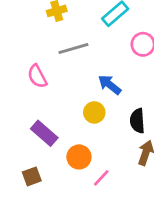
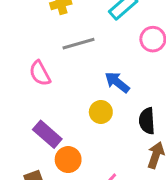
orange circle: (79, 157) -> (68, 160), moved

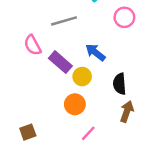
purple rectangle: (47, 134) -> (60, 62), moved
orange circle: (68, 160) -> (75, 104), moved

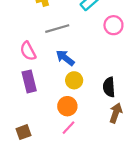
blue arrow: (95, 52) -> (65, 58), moved
purple rectangle: (60, 62) -> (29, 81), moved, turned 35
pink line: (88, 133) -> (68, 128), moved

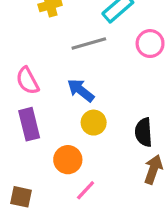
gray line: (57, 29) -> (89, 44), moved
orange circle: (67, 106) -> (68, 160), moved
brown square: (23, 132) -> (21, 197), turned 32

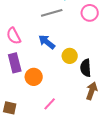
yellow circle: (94, 123) -> (70, 56), moved
orange circle: (68, 160) -> (34, 77), moved

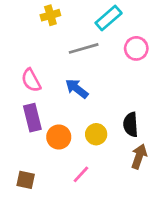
yellow circle: (70, 56) -> (96, 134), moved

